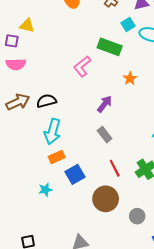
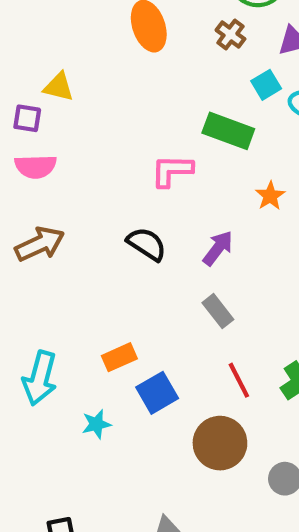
pink L-shape: (82, 66) -> (172, 171), turned 40
black semicircle: (46, 101) -> (147, 244), moved, turned 48
cyan arrow: (53, 132) -> (40, 378), moved

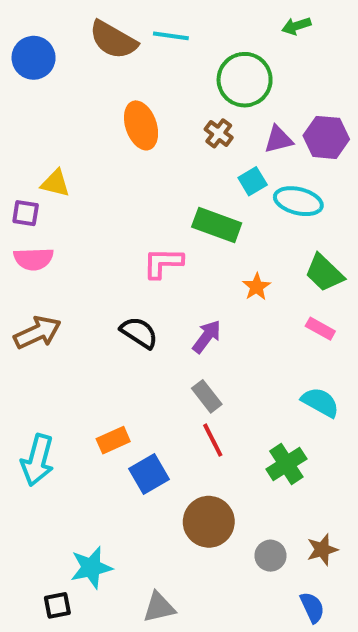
red line: (239, 380) -> (213, 440), moved
cyan star: (96, 424) -> (91, 568), moved, size x1.5

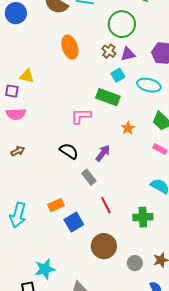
purple triangle: (278, 139) -> (128, 54), moved
cyan square: (253, 181) -> (118, 75), moved
brown arrow: (37, 333) -> (18, 151), size x0.6
gray rectangle: (207, 396) -> (89, 177), moved
green cross: (286, 464) -> (143, 217), turned 30

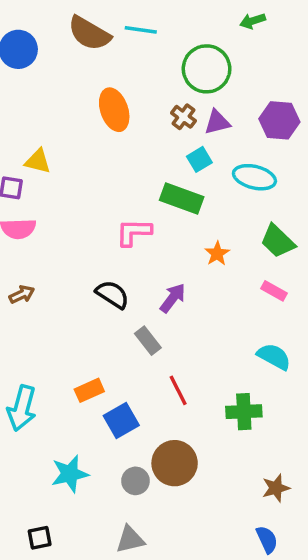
gray circle: (135, 263) -> (135, 481), moved
cyan star: (45, 269) -> (70, 474), moved

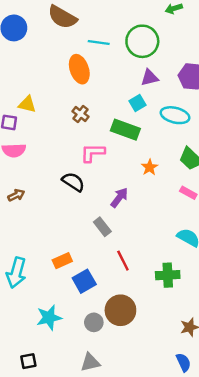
cyan line: (141, 30) -> (99, 42), moved
brown cross: (183, 117) -> (81, 114), moved
black semicircle: (112, 294) -> (73, 182), moved

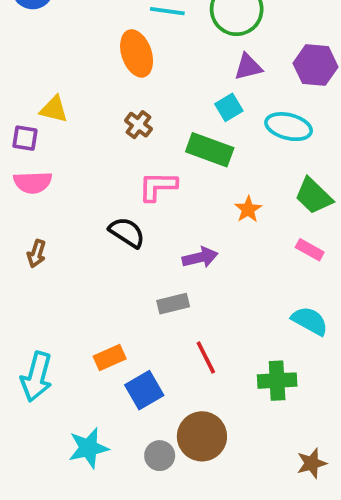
brown arrow: (16, 195) -> (37, 254), turned 133
purple arrow: (119, 198) -> (200, 257), turned 40
gray rectangle: (102, 227) -> (173, 304), turned -66

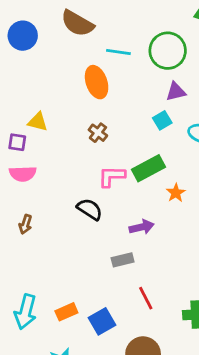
green rectangle: (210, 150) -> (149, 168), moved, turned -48
orange rectangle: (110, 357) -> (66, 312), moved

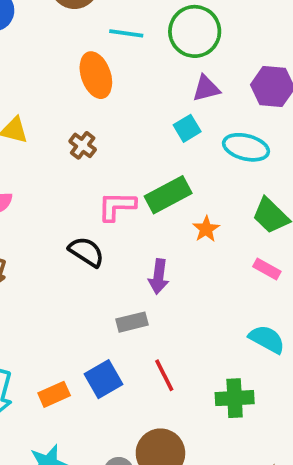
brown cross: (98, 133) -> (83, 145), moved
purple arrow: (142, 227) -> (159, 277), turned 110
blue square: (102, 321) -> (103, 379), moved

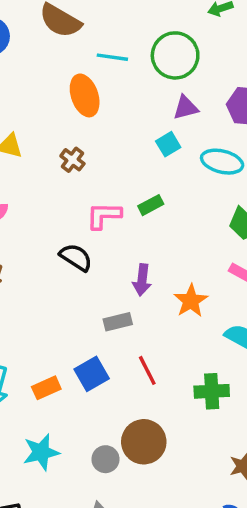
green rectangle: (168, 195) -> (151, 205), size x0.6
orange star: (206, 229) -> (191, 301), moved, size x1.4

